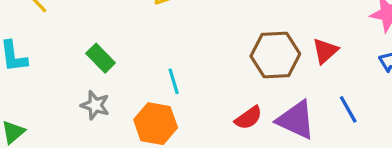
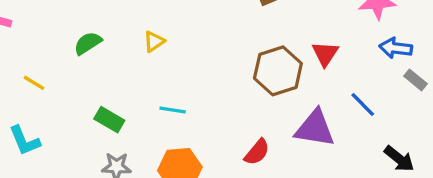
cyan line: (174, 81) -> (173, 110), moved, turned -50
red semicircle: (248, 118) -> (257, 152), moved

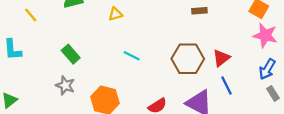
blue arrow: (396, 48) -> (267, 69), turned -85
blue line: (363, 105) -> (227, 85), moved
cyan line: (173, 110) -> (132, 56), moved

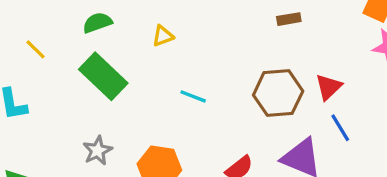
green rectangle: (71, 54) -> (103, 76), moved, size x1.6
gray star: (65, 85) -> (98, 151), turned 30

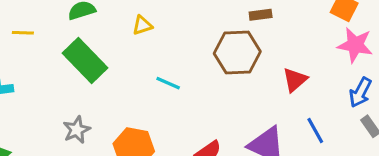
yellow line: (35, 49) -> (23, 33), turned -45
brown hexagon: (278, 93) -> (237, 53), moved
blue line: (340, 128) -> (315, 131), moved

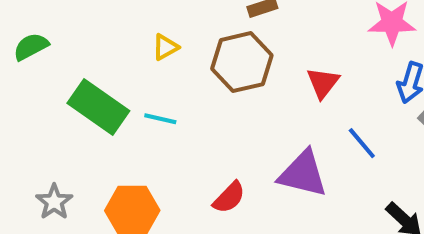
yellow triangle: (142, 25) -> (165, 47), moved
green rectangle: (85, 61) -> (98, 107), moved

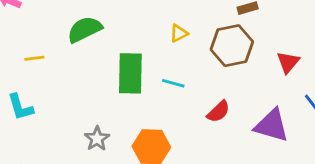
green semicircle: (31, 47) -> (85, 29), size x1.4
green rectangle: (98, 107) -> (130, 73), turned 54
red semicircle: (229, 197) -> (218, 112), moved

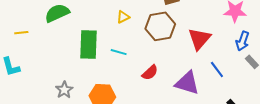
red triangle: (288, 62) -> (199, 39), size x1.4

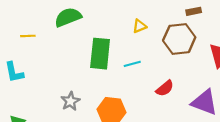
cyan line: (119, 52) -> (132, 64), turned -35

